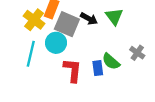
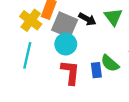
cyan circle: (56, 43) -> (66, 44), moved

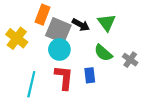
yellow cross: (31, 20) -> (17, 38), moved
cyan line: (27, 55) -> (31, 84), moved
green semicircle: (110, 63) -> (103, 53), moved

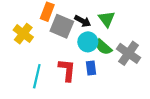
cyan circle: (59, 49) -> (88, 42), moved
gray cross: (130, 60) -> (128, 53), size x1.6

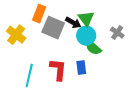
green triangle: (107, 19) -> (86, 19), moved
cyan circle: (88, 42) -> (86, 36), moved
gray cross: (128, 53) -> (117, 33), moved, size x0.6

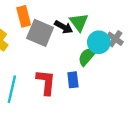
orange rectangle: (39, 14) -> (24, 16), turned -36
cyan circle: (86, 36) -> (99, 42), moved
green semicircle: (93, 48) -> (87, 56), turned 90

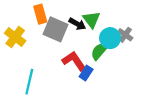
blue rectangle: (73, 80) -> (86, 73), turned 40
red L-shape: (46, 82) -> (74, 61), moved, turned -40

